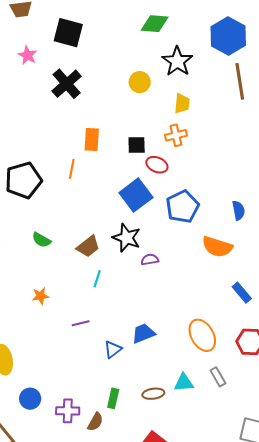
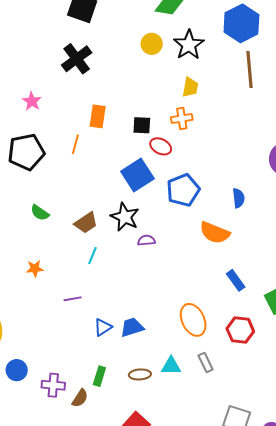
pink star: (27, 55) -> (32, 101), moved
yellow circle: (140, 82) -> (152, 44), moved
blue trapezoid: (143, 333) -> (132, 327), moved

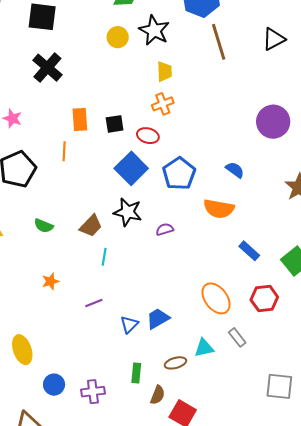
black square: (142, 125) -> (115, 124), moved
blue semicircle: (239, 198) -> (235, 170), turned -36
purple semicircle: (146, 240) -> (165, 229), moved
brown semicircle: (80, 398) -> (158, 395), moved

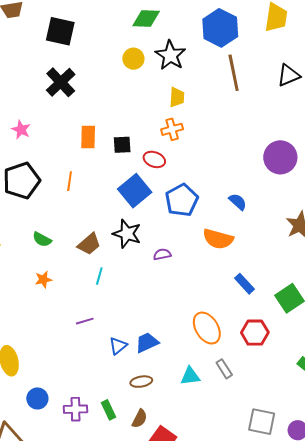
orange line: (64, 151) -> (70, 181), moved
orange star: (50, 281) -> (43, 279), moved
brown ellipse: (175, 363) -> (141, 382), moved
green rectangle: (136, 373) -> (109, 410), moved, turned -36

